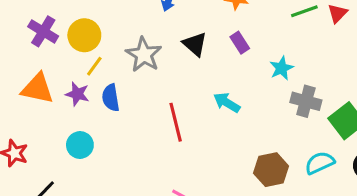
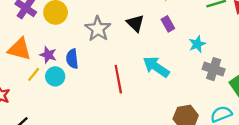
yellow line: (94, 66) -> (34, 74), moved
cyan arrow: (227, 103) -> (156, 67), size x1.4
cyan circle: (80, 145) -> (55, 76), moved

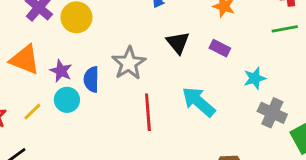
purple rectangle: (168, 24) -> (220, 48), turned -40
gray star: (98, 29) -> (129, 63), moved
yellow line: (34, 74) -> (32, 112), moved

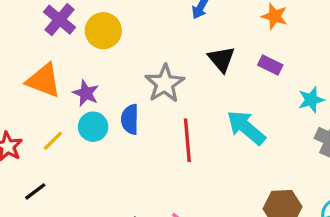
blue semicircle: (91, 79) -> (130, 119), moved

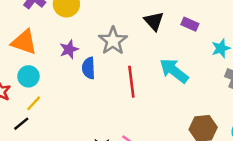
purple star: (86, 93) -> (69, 49), moved, turned 30
cyan circle: (93, 127) -> (28, 76), moved
yellow line: (53, 141) -> (34, 103), moved

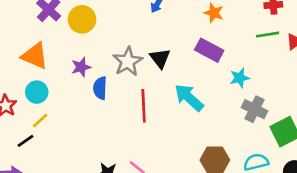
black triangle: (154, 21) -> (160, 58), moved
purple rectangle: (190, 24) -> (209, 50), size x1.5

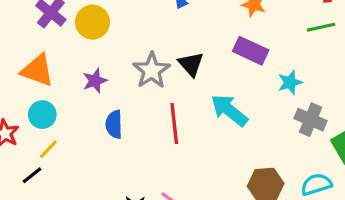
blue semicircle: (100, 88) -> (114, 124), moved

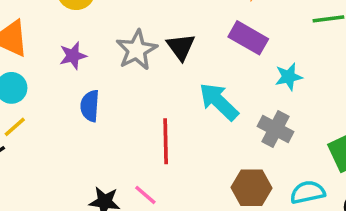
gray cross: (311, 120) -> (275, 129), moved
red line: (174, 124) -> (166, 141), moved

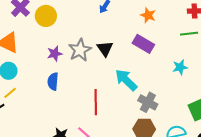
purple star: (73, 56) -> (55, 54), moved
cyan star: (289, 77) -> (180, 67), moved
gray cross: (275, 129) -> (148, 102), moved

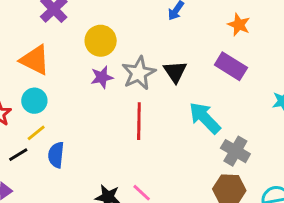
yellow circle: (46, 16) -> (101, 41), moved
blue semicircle: (53, 81) -> (56, 155), moved
red line: (96, 102) -> (139, 121), moved

